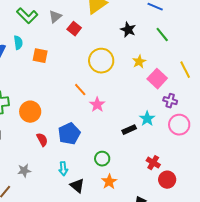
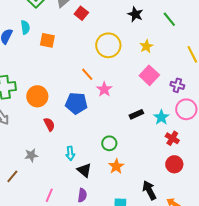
pink square: (157, 79) -> (149, 75), moved
cyan star: (147, 119) -> (161, 117), moved
blue pentagon: (69, 134) -> (76, 103), moved, turned 30
red cross: (153, 163) -> (172, 138), moved

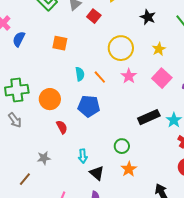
cyan semicircle: (25, 27) -> (80, 74), moved
pink star: (104, 89) -> (129, 76), moved
black rectangle: (136, 114) -> (149, 117), size x1.5

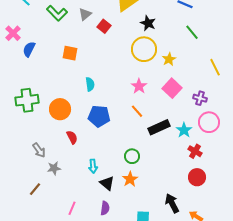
black star: (148, 17) -> (148, 23), moved
yellow circle: (121, 48) -> (144, 49), moved
orange line: (100, 77) -> (137, 111), moved
gray arrow: (15, 120) -> (39, 150), moved
orange star: (129, 169) -> (130, 179), moved

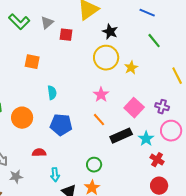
red square: (104, 26) -> (66, 35), turned -32
pink square: (172, 88) -> (134, 108), moved
red semicircle: (72, 137) -> (39, 153), moved, turned -64

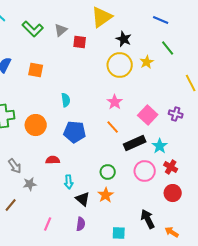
orange square: (32, 62) -> (36, 70), moved
yellow star: (131, 68) -> (147, 62), moved
pink circle: (171, 131) -> (145, 171), moved

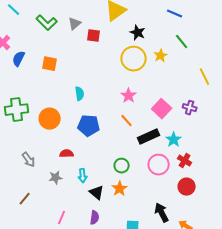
gray star: (30, 184) -> (56, 178), moved

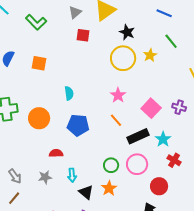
gray triangle: (75, 24) -> (75, 12), moved
gray arrow: (29, 160) -> (15, 176), moved
pink circle: (159, 165) -> (137, 164), moved
red circle: (187, 187) -> (159, 186), moved

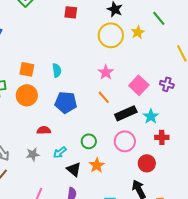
orange square: (39, 63) -> (27, 69), moved
red cross: (174, 160) -> (162, 137), turned -32
green circle: (111, 165) -> (89, 141), moved
cyan arrow: (72, 175) -> (60, 152), turned 56

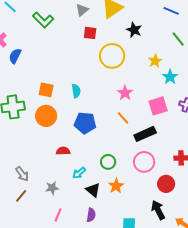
yellow star: (138, 32) -> (155, 61), moved
yellow circle: (111, 35) -> (112, 56), moved
pink square: (139, 85) -> (158, 106), turned 30
cyan star: (151, 116) -> (170, 77), moved
gray star: (33, 154) -> (52, 188), moved

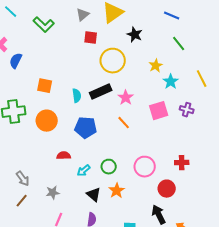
orange square: (46, 90) -> (45, 86), moved
black rectangle: (145, 134) -> (101, 92), moved
cyan arrow: (79, 173) -> (84, 171), moved

